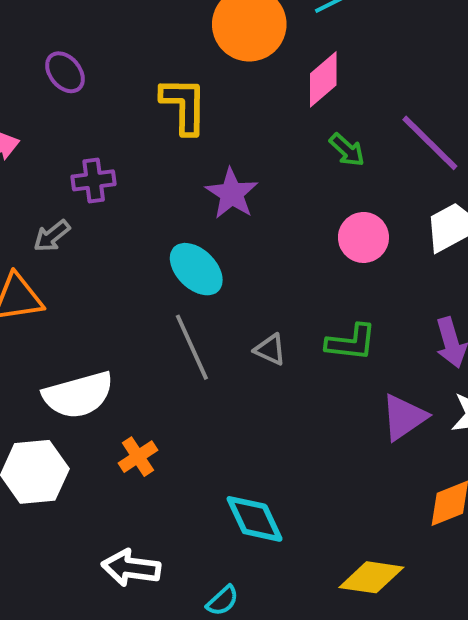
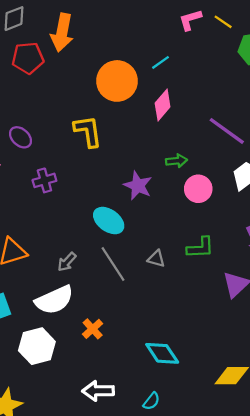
purple ellipse: (65, 72) -> (20, 137), moved
green arrow: (347, 150) -> (176, 161), moved, turned -40
purple star: (232, 194) -> (138, 186), moved
gray arrow: (52, 236) -> (67, 262), moved

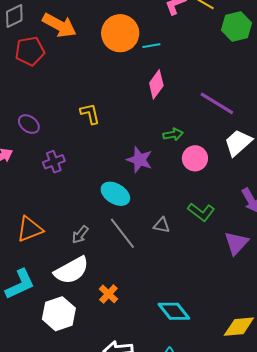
orange arrow: (62, 32) -> (59, 25), turned -68
cyan line: (161, 62) -> (151, 46), turned 30
orange circle: (117, 81) -> (120, 33), moved
yellow L-shape: (88, 131) -> (90, 114), size x0.7
green L-shape: (200, 248) -> (201, 212), turned 44

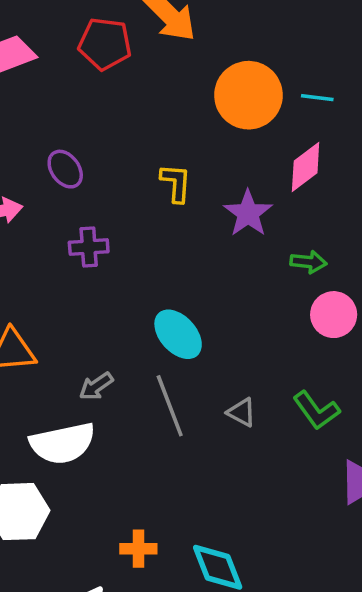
orange circle: (120, 33) -> (248, 95), moved
purple star: (140, 160) -> (248, 213), moved
orange cross: (108, 294) -> (138, 549), moved, turned 30

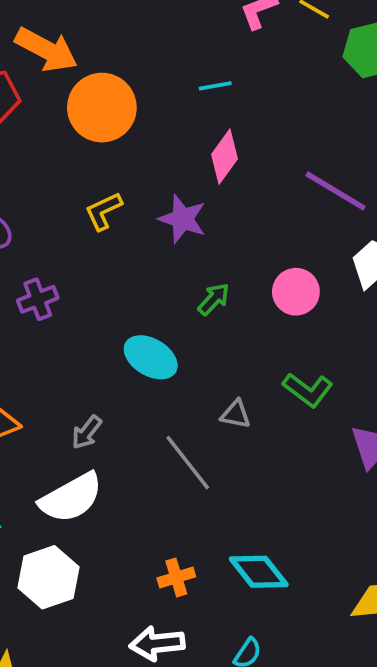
orange circle: (248, 95) -> (102, 108), moved
yellow L-shape: (176, 183) -> (103, 211), turned -102
green arrow: (308, 262) -> (214, 299), moved, turned -36
gray line: (170, 406) -> (188, 463), moved

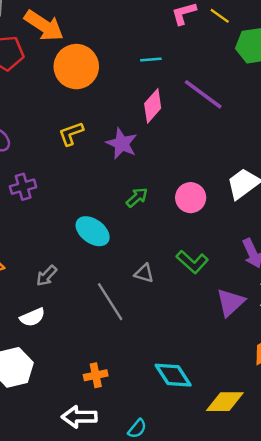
purple line: (336, 191) -> (203, 94), moved
white semicircle: (71, 498) -> (32, 317), size x0.6
cyan diamond: (259, 572) -> (173, 375), moved

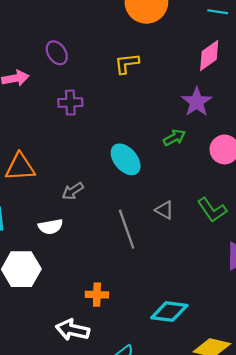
purple star: (122, 144) -> (197, 102), moved
cyan diamond: (173, 375) -> (169, 312), turned -63

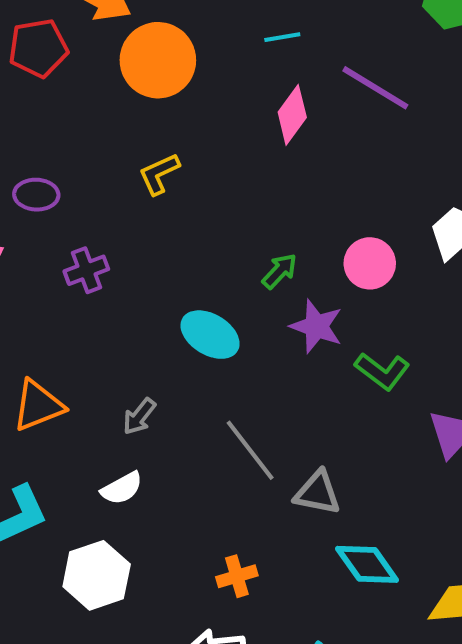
purple ellipse: (57, 53) -> (36, 195), turned -35
purple star: (197, 102) -> (316, 326), moved
gray triangle: (164, 210) -> (318, 493), moved, size x1.4
cyan diamond: (169, 312) -> (367, 564), turned 66

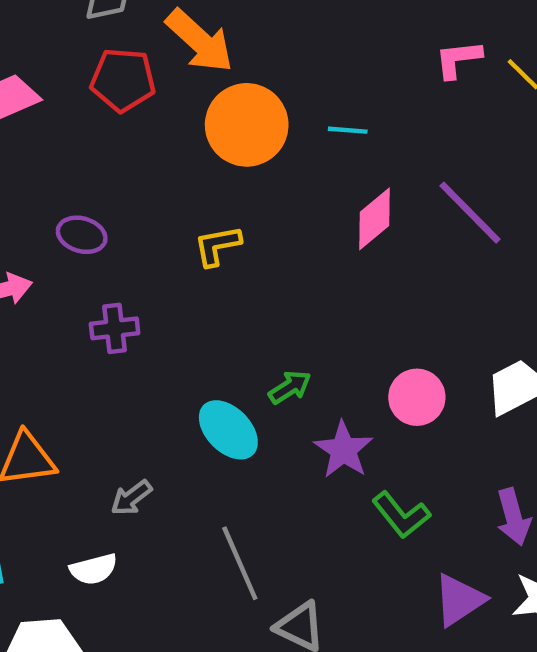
cyan line: (282, 37) -> (348, 130), moved
green arrow: (280, 271) -> (290, 387), moved

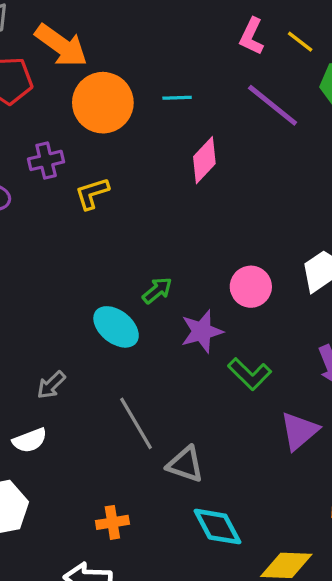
pink L-shape: (458, 59) -> (252, 36), turned -51
purple line: (470, 213) -> (273, 105), moved
purple cross: (115, 328) -> (46, 160), moved
purple star: (343, 450) -> (202, 331), turned 30

